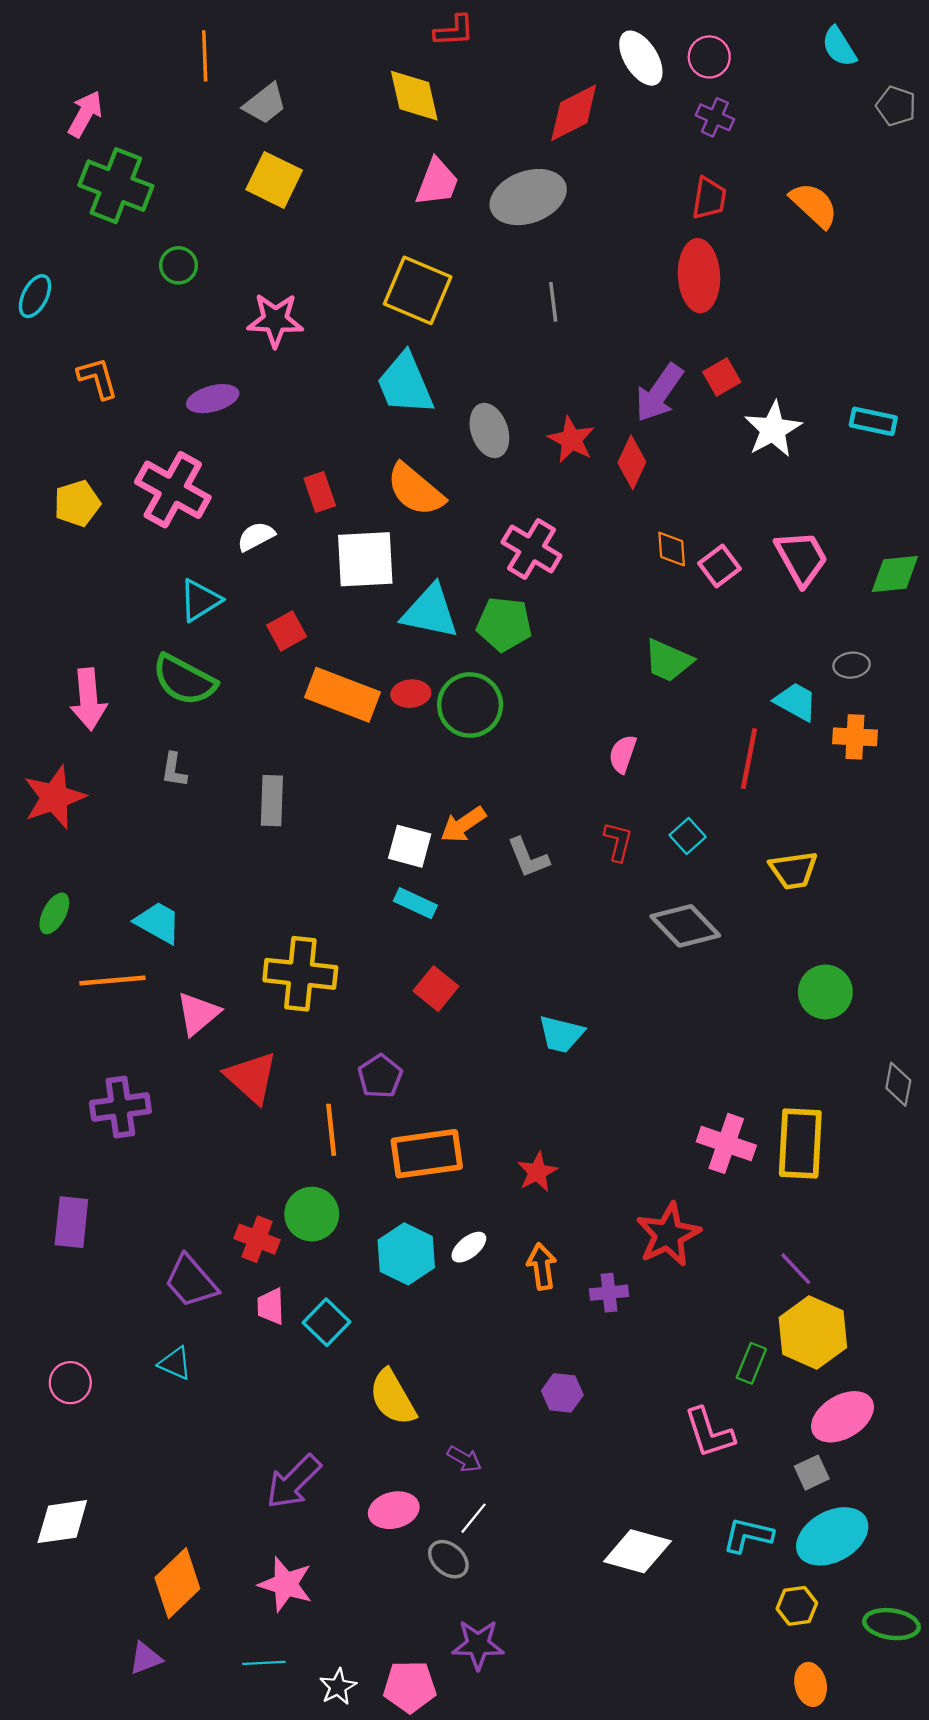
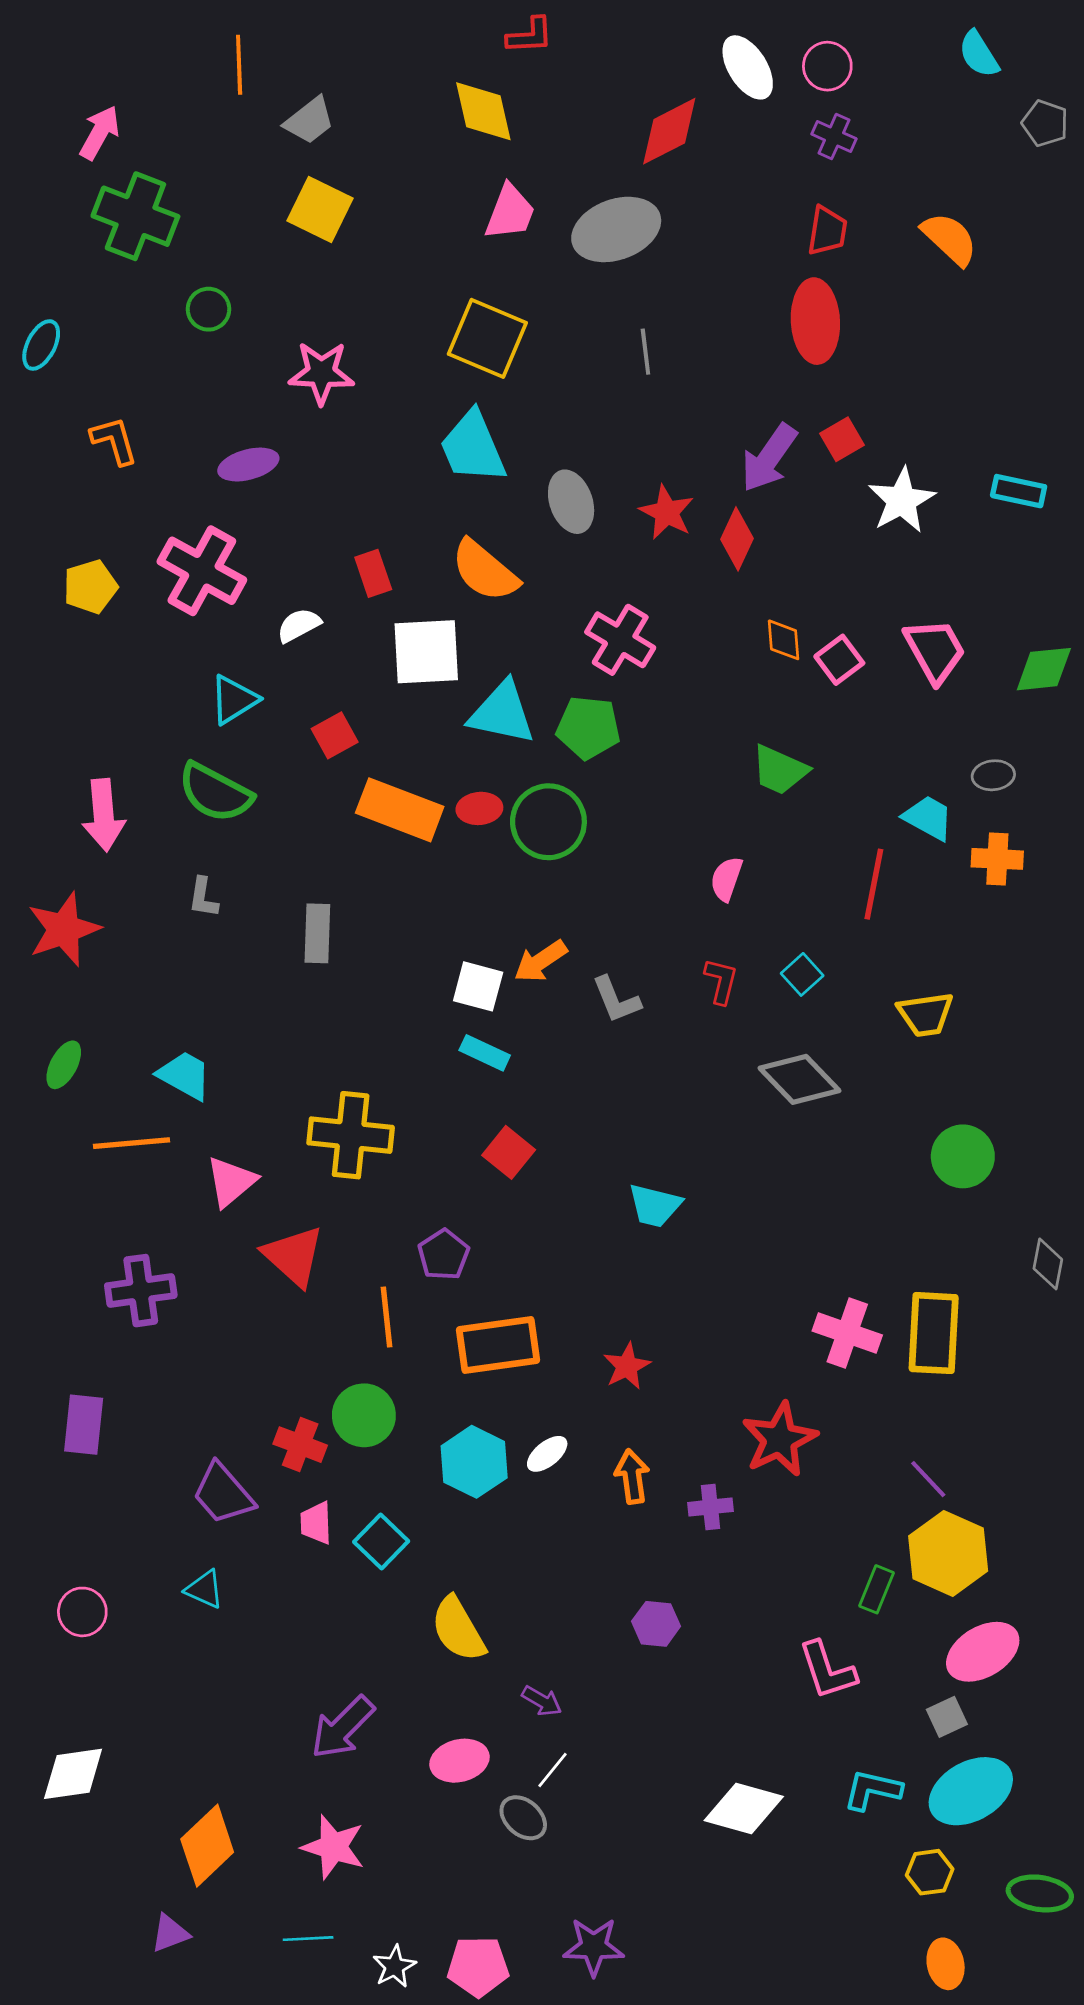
purple star: (478, 1645) -> (594, 1947), moved

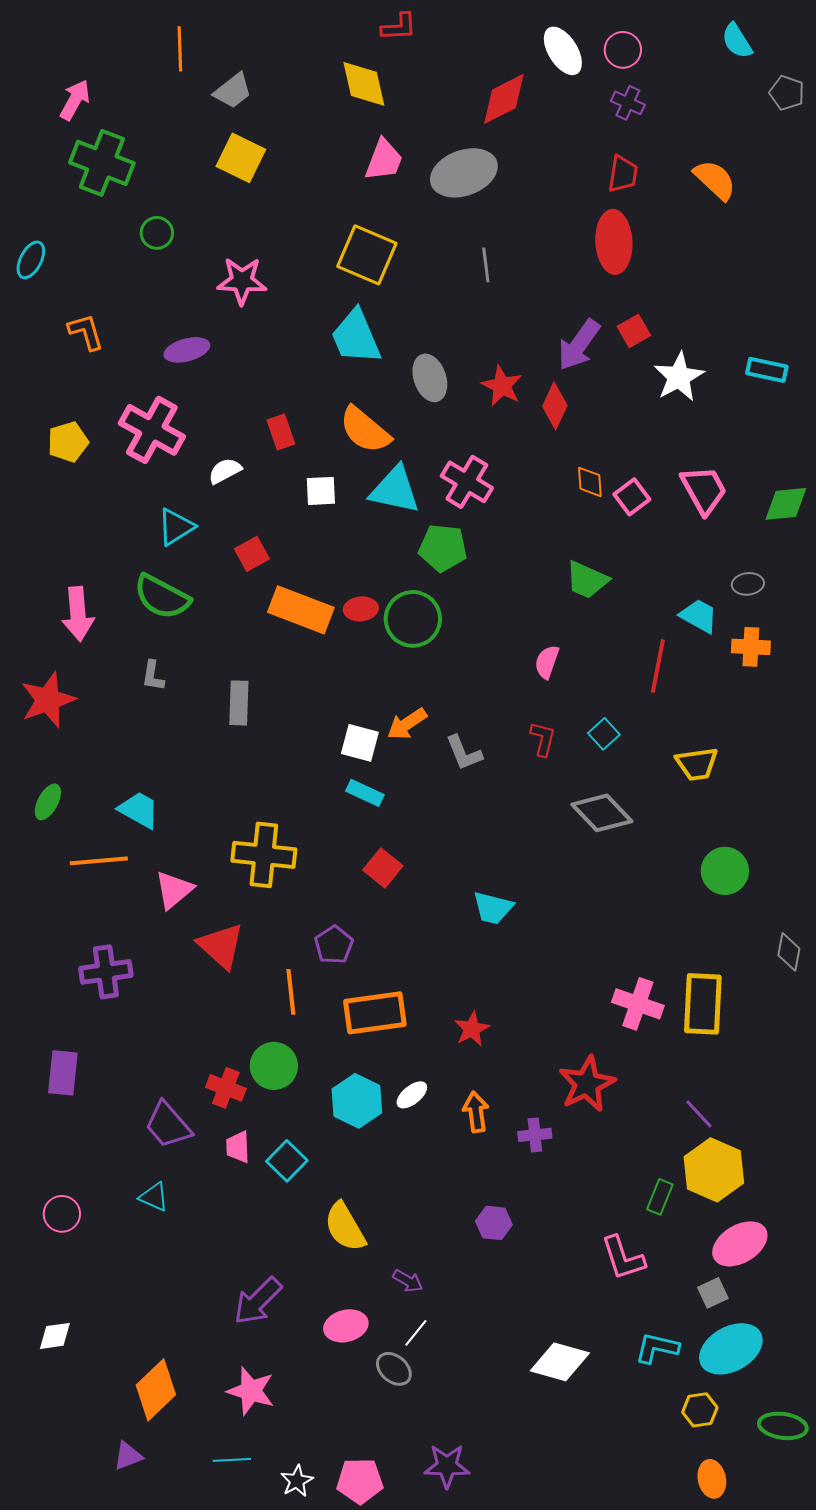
white square: (426, 652) -> (321, 491), size x0.6
cyan triangle: (502, 713) -> (395, 490), moved
white diamond: (73, 1774) -> (55, 1336), size x0.7

